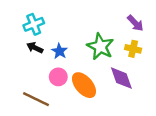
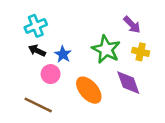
purple arrow: (135, 23) -> (132, 25), moved
pink circle: (58, 77) -> (51, 74), moved

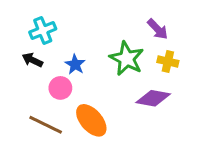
black arrow: (37, 51) -> (32, 60), moved
purple diamond: (128, 83) -> (153, 98), turned -60
orange ellipse: (89, 90) -> (91, 120), moved

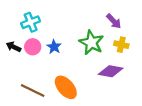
black arrow: (32, 60) -> (13, 47), moved
pink circle: (60, 88) -> (33, 47), moved

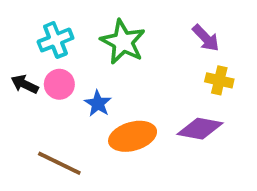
green star: (91, 43) -> (123, 42), moved
blue star: (54, 47) -> (98, 104), moved
orange ellipse: (66, 87) -> (133, 136), moved, turned -65

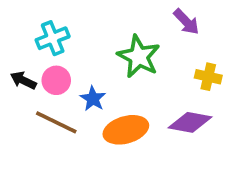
purple arrow: (206, 38) -> (186, 22), moved
green star: (123, 42) -> (139, 57), moved
brown line: (59, 163) -> (56, 122), moved

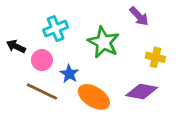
cyan cross: (53, 38) -> (56, 29), moved
black arrow: (23, 80) -> (16, 46), moved
orange ellipse: (126, 130) -> (94, 97), turned 48

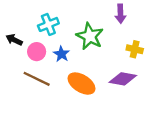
purple arrow: (139, 16) -> (120, 14), turned 42
blue star: (69, 74) -> (61, 54), moved

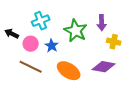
purple arrow: (120, 14) -> (102, 23), moved

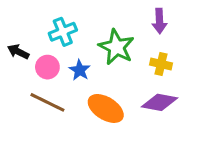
purple arrow: (102, 23) -> (159, 21), moved
yellow cross: (114, 42) -> (161, 64), moved

